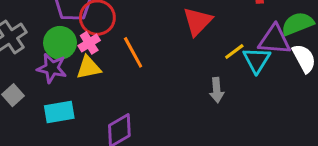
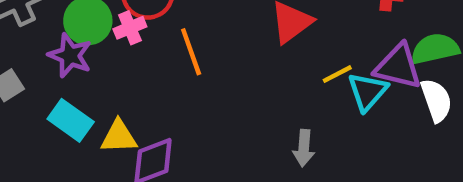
yellow triangle: (89, 68) -> (119, 137), moved
gray arrow: (217, 90) -> (304, 148), moved
cyan rectangle: (59, 112) -> (71, 120), turned 36

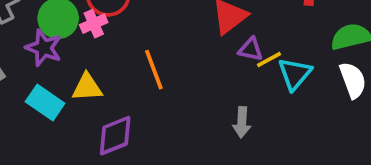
orange line: (191, 52) -> (154, 70), moved
purple triangle: (398, 67) -> (251, 49), moved, size x0.6
yellow triangle: (119, 137) -> (87, 87), moved

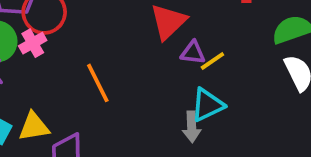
cyan triangle: (295, 74) -> (207, 105), moved, turned 30
yellow triangle: (87, 87) -> (34, 127), moved

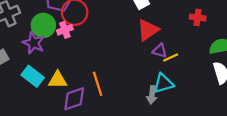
orange line: (98, 83) -> (98, 84), moved

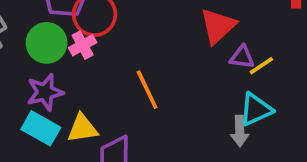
purple star: (34, 43) -> (45, 92), moved, turned -30
orange line: (98, 84) -> (147, 90), moved

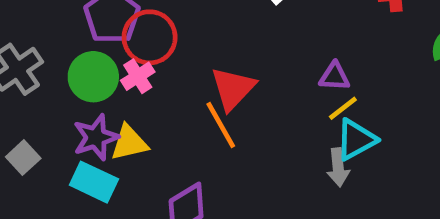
red triangle: (218, 26) -> (233, 88), moved
yellow line: (261, 66) -> (343, 108), moved
yellow triangle: (82, 128) -> (129, 143), moved

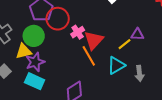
pink cross: (138, 76) -> (78, 32), moved
yellow line: (343, 108) -> (125, 44), moved
cyan triangle: (356, 140) -> (116, 65), moved
yellow triangle: (129, 143) -> (24, 51), moved

